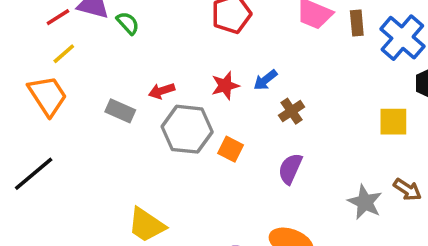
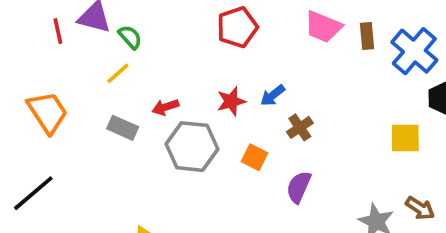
red line: (58, 17) -> (58, 31), turned -70
yellow line: (64, 54) -> (118, 73), moved
orange square: (231, 149) -> (255, 157), moved

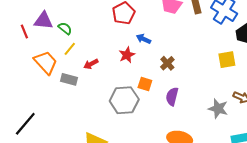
yellow line: (118, 73) -> (70, 49), moved
blue arrow: (273, 95) -> (143, 39), moved, turned 72
orange trapezoid: (47, 112) -> (46, 62), moved
gray hexagon: (192, 147) -> (124, 100), moved

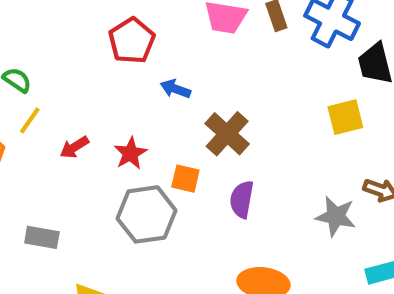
red star: (127, 55) -> (130, 153), moved
brown cross: (167, 63) -> (227, 134), size x1.5
gray rectangle: (69, 79) -> (42, 237), moved

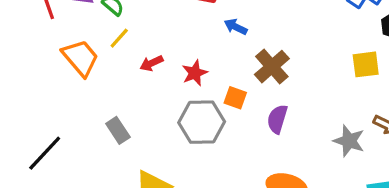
gray rectangle: (42, 237) -> (118, 130), turned 40

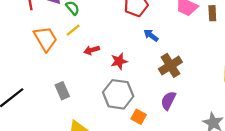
orange square: (235, 98) -> (139, 117), moved

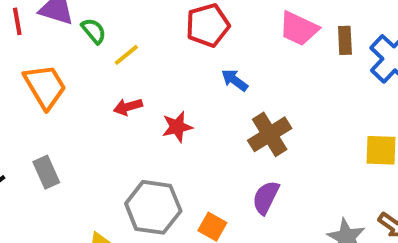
yellow line: (73, 30) -> (126, 55), moved
gray rectangle: (62, 91) -> (46, 172), moved
gray hexagon: (118, 94) -> (153, 207), moved

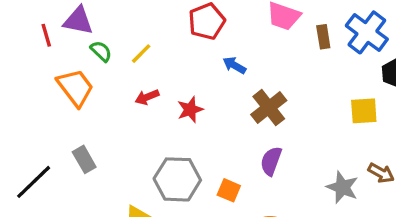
green semicircle: (94, 31) -> (101, 51), moved
brown rectangle: (345, 40) -> (323, 37), moved

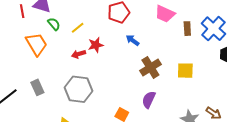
red star: (190, 110) -> (96, 45), moved
yellow square: (364, 111) -> (185, 71), moved
gray hexagon: (177, 179) -> (78, 89), moved

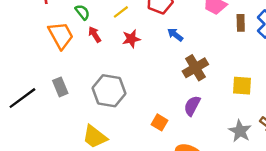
yellow line: (78, 28) -> (121, 12), moved
red arrow: (79, 54) -> (95, 34), moved, turned 72
yellow square: (185, 71) -> (242, 86), moved

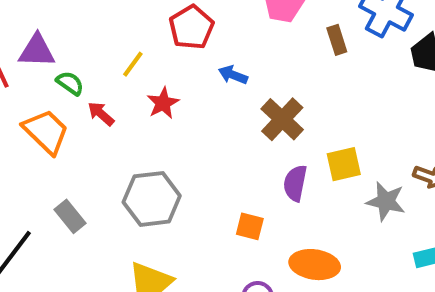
brown rectangle: (241, 23) -> (337, 40), moved
yellow square: (242, 86) -> (344, 164), moved

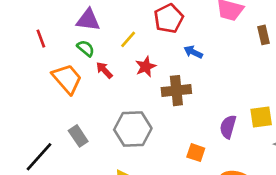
purple triangle: (37, 51) -> (88, 20), moved
brown cross: (282, 119) -> (176, 91), moved, turned 36

